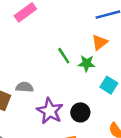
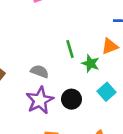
gray semicircle: (25, 87) -> (40, 71), moved
black circle: (80, 112) -> (71, 99), moved

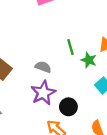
black circle: (71, 99) -> (68, 107), moved

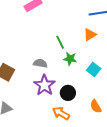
green star: (89, 60) -> (70, 59), moved

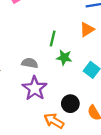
green line: (60, 42) -> (53, 38), turned 40
black circle: (68, 93) -> (70, 104), moved

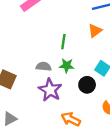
green star: (64, 58) -> (67, 66), moved
black circle: (70, 104) -> (87, 85), moved

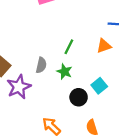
gray semicircle: (44, 67) -> (41, 65), turned 80
purple star: (50, 90) -> (19, 87), moved

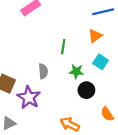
green star: (64, 72) -> (76, 71), moved
cyan square: (99, 86) -> (101, 62), moved

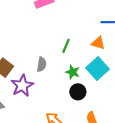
orange triangle: (95, 36) -> (98, 43), turned 40
cyan square: (101, 62) -> (98, 68), size x1.5

